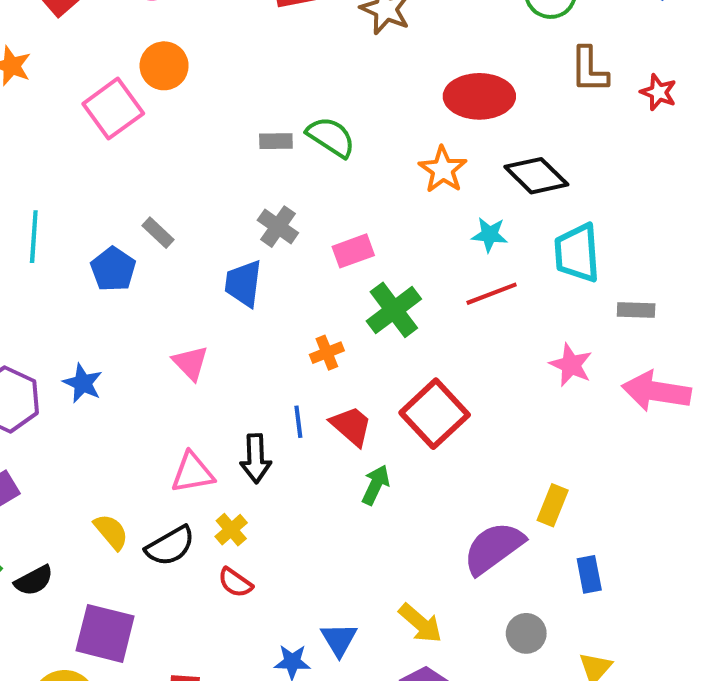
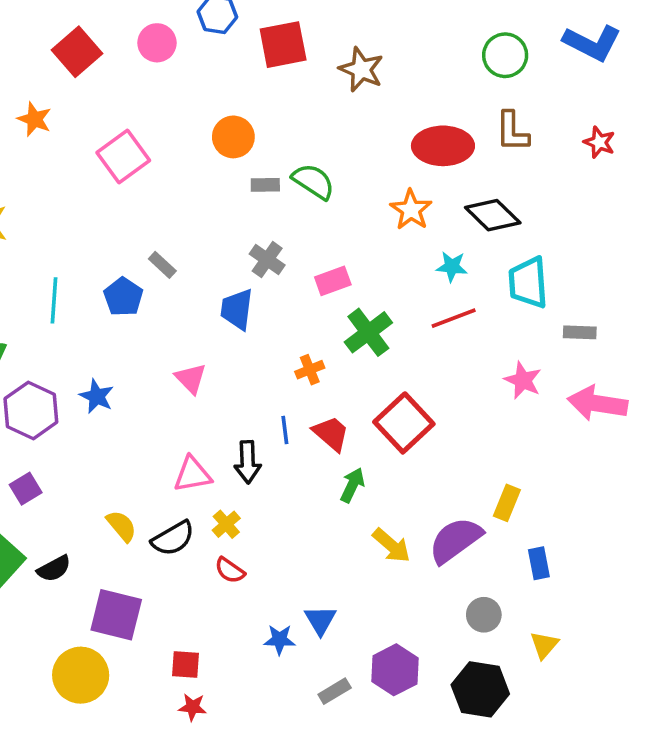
orange circle: (164, 66) -> (233, 137), moved
brown L-shape: (589, 70) -> (512, 132), moved
cyan line: (34, 237) -> (54, 300), moved
yellow arrow: (420, 623) -> (391, 545), moved

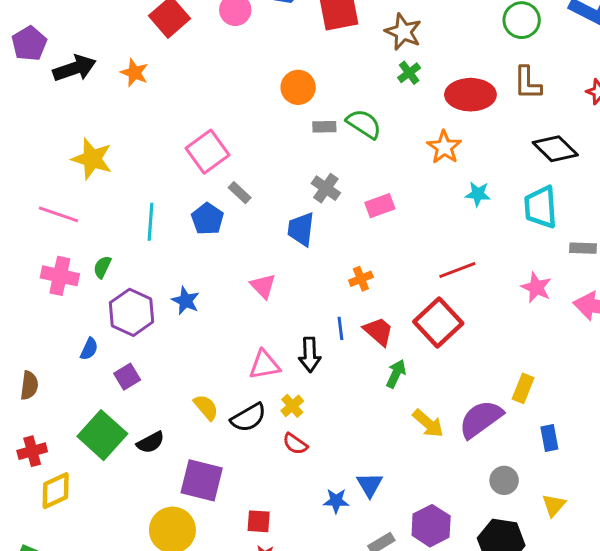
pink square: (123, 156) -> (207, 152), moved
black diamond: (493, 215) -> (555, 149), moved
red line: (454, 318) -> (457, 270), moved
green cross: (368, 332) -> (409, 73), moved, size x0.6

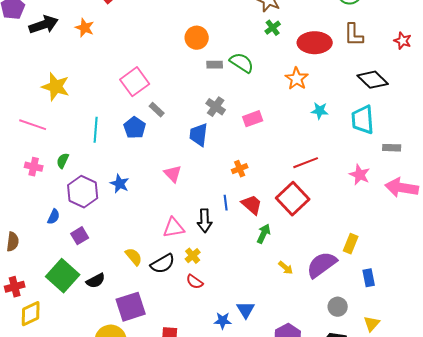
pink cross: (60, 276) -> (34, 167), size x0.7
yellow arrow: (428, 423) -> (286, 268), size x0.7
purple square: (202, 480) -> (131, 307), turned -32

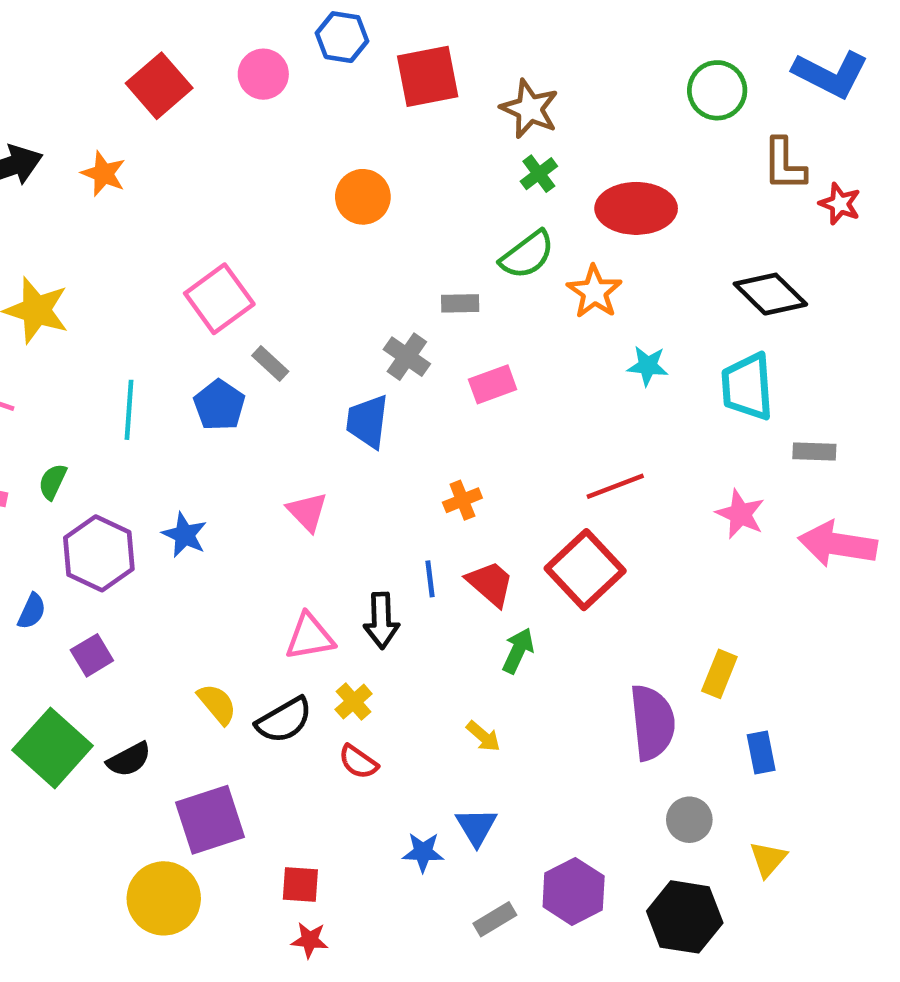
brown L-shape: (354, 35) -> (784, 164), moved
green semicircle: (242, 63) -> (527, 255), moved, turned 110
gray rectangle: (215, 65) -> (460, 303), moved
purple semicircle: (322, 265) -> (652, 722), turned 120
yellow arrow: (286, 268) -> (483, 736), moved

